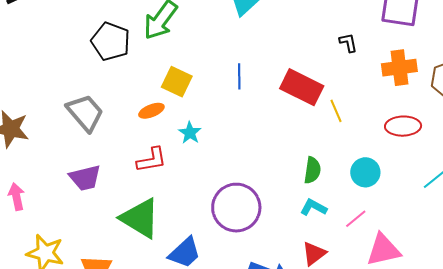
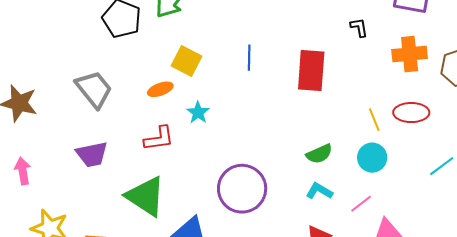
red rectangle: (302, 87) -> (311, 70), turned 66
yellow line: (336, 111) -> (374, 120), moved
green semicircle: (312, 170) -> (319, 154), turned 56

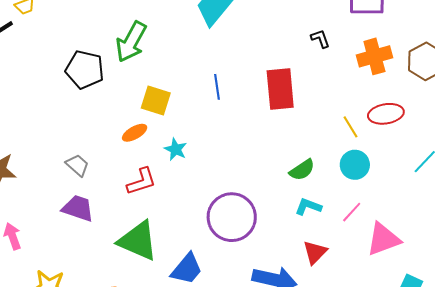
gray trapezoid: (94, 89) -> (77, 165), moved, size x0.6
purple trapezoid: (92, 154) -> (78, 208), turned -140

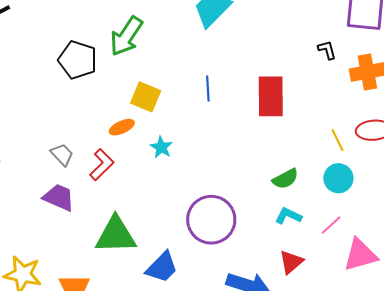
black L-shape: (320, 39) -> (327, 50), moved
red L-shape: (141, 181) -> (102, 165), moved, turned -32
green triangle: (138, 241) -> (116, 235), turned -30

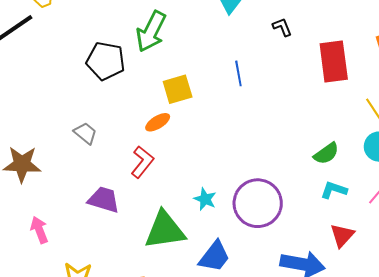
black L-shape: (327, 50) -> (282, 27), moved
red rectangle: (271, 96) -> (334, 61), moved
yellow square: (146, 97) -> (178, 89), turned -32
cyan star: (161, 147) -> (205, 199), moved
gray trapezoid: (62, 154) -> (85, 133), moved

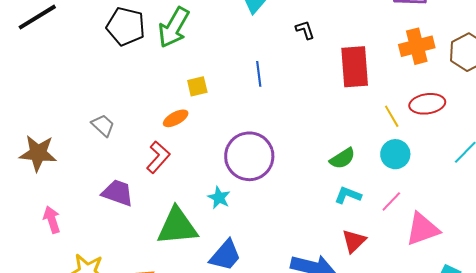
black pentagon: (106, 61) -> (126, 26), moved
yellow square: (178, 89) -> (197, 86), size x0.7
purple circle: (258, 203) -> (249, 156), moved

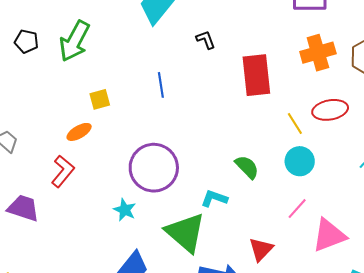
black pentagon: (126, 26) -> (26, 41), size x0.6
green semicircle: (342, 158) -> (247, 167), turned -100
cyan L-shape: (348, 195) -> (214, 198), moved
green triangle: (177, 226) -> (185, 233), moved, turned 48

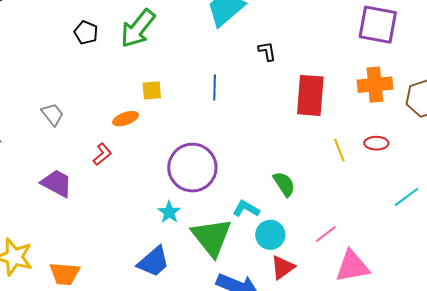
black pentagon: (26, 41) -> (86, 33), moved
red ellipse: (330, 110) -> (376, 143), size x0.7
cyan circle: (300, 161) -> (270, 235), moved
red L-shape: (63, 171) -> (102, 154), size x0.7
cyan star: (125, 210) -> (169, 212), moved

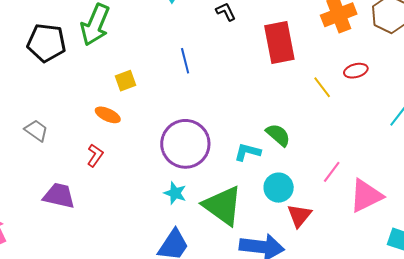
black pentagon: (86, 33) -> (46, 43), size x1.6
orange ellipse: (125, 119) -> (108, 115), turned 60
cyan L-shape: (246, 209) -> (247, 152), moved

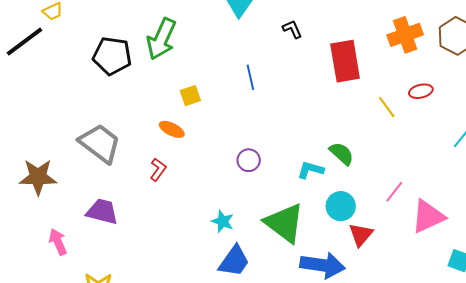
gray trapezoid: (36, 131) -> (100, 143), size x1.8
purple circle: (185, 144) -> (249, 160), size x0.5
cyan star: (175, 193) -> (223, 221), moved
purple trapezoid: (59, 196) -> (102, 212), moved

